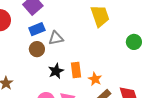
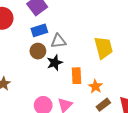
yellow trapezoid: (100, 16) -> (103, 48), moved
black star: (56, 71) -> (55, 63), moved

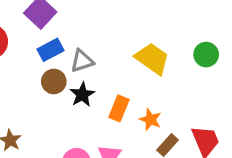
yellow trapezoid: (103, 48) -> (152, 59), turned -30
orange rectangle: (76, 76) -> (119, 108), turned 35

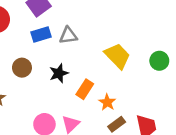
gray triangle: (82, 61) -> (68, 36), moved
brown circle: (54, 81) -> (22, 68), moved

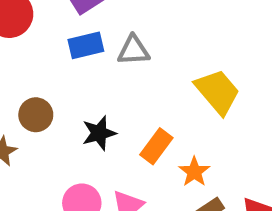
brown circle: (22, 68) -> (36, 115), moved
black star: (59, 73) -> (99, 133), moved

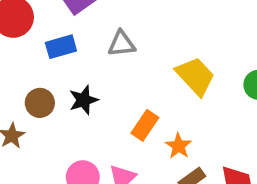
blue rectangle: (86, 45) -> (61, 47), moved
black star: (99, 133) -> (83, 100), moved

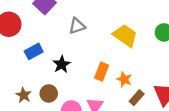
blue rectangle: (61, 47) -> (34, 51), moved
brown circle: (40, 103) -> (49, 93), moved

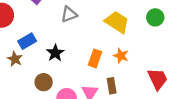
orange star: (124, 79) -> (121, 56), moved
brown star: (24, 95) -> (15, 59), moved
brown rectangle: (137, 98) -> (112, 86), moved, turned -49

